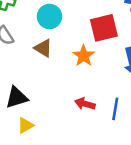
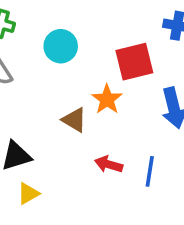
brown triangle: (43, 48) -> (74, 120), moved

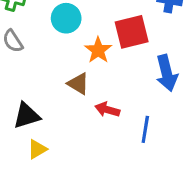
orange star: (107, 99) -> (98, 50), moved
red arrow: (109, 164) -> (107, 110), moved

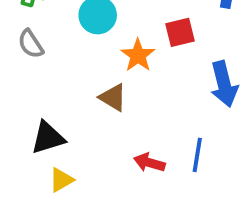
red square: (132, 32) -> (180, 32), size x0.7
red arrow: (107, 110) -> (149, 163), moved

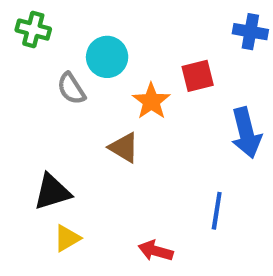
gray semicircle: (31, 44) -> (71, 89), moved
red arrow: (149, 163) -> (156, 251), moved

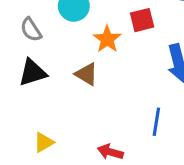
gray semicircle: (71, 89) -> (31, 30), moved
black triangle: (52, 192) -> (32, 73), moved

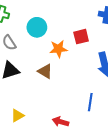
orange star: (107, 39) -> (58, 49), turned 30

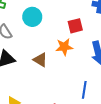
orange star: (58, 49) -> (64, 47), moved

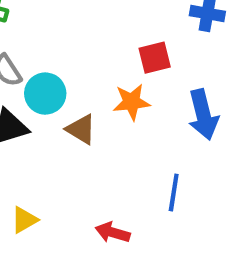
cyan circle: (32, 17) -> (45, 94), moved

